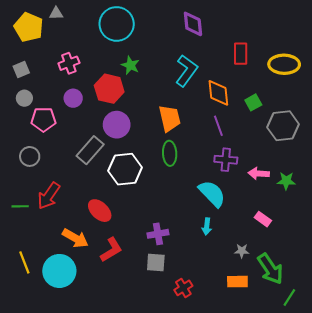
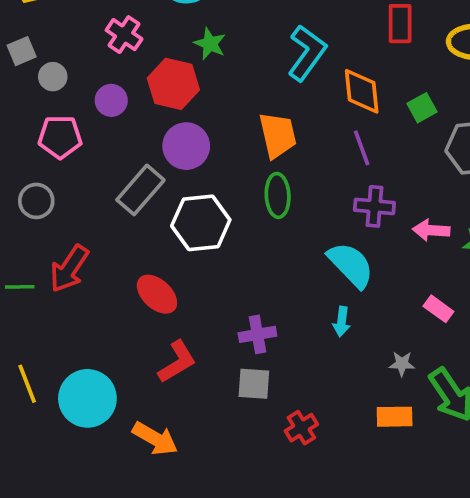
pink cross: (69, 63) -> (124, 35), moved, turned -36
gray circle: (24, 98) -> (53, 77), moved
orange arrow: (75, 238) -> (155, 439), moved

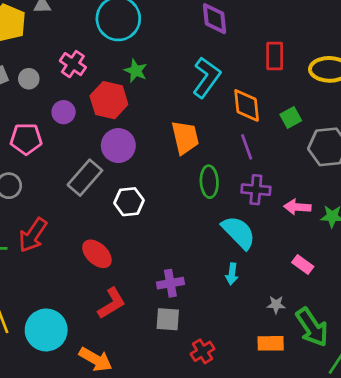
gray circle: (53, 77) -> (29, 79), moved
green ellipse: (278, 195) -> (209, 182), moved
white hexagon: (201, 223) -> (129, 202), size x0.7

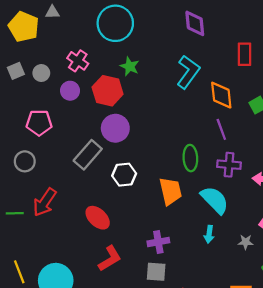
purple circle: (64, 112) -> (70, 91), moved
orange trapezoid: (185, 138) -> (171, 191), moved
gray star: (276, 305) -> (246, 242), moved

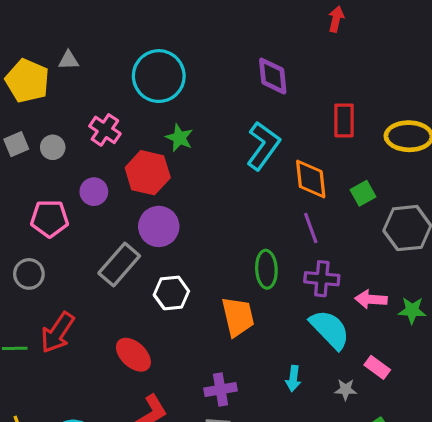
purple circle: (70, 91) -> (94, 192), moved
cyan semicircle: (215, 200) -> (330, 329), moved

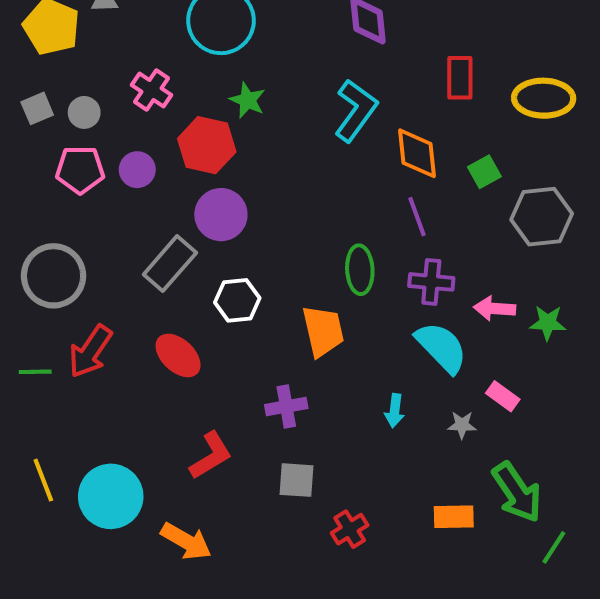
pink pentagon: (50, 219) -> (80, 170), moved
gray circle: (29, 274) -> (54, 276), size x1.6
red ellipse: (133, 355) -> (178, 355), moved
purple cross: (220, 390) -> (286, 407), moved

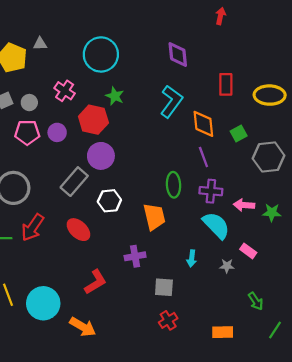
gray square: (297, 480) -> (164, 287), moved
green arrow: (517, 492) -> (256, 301), size x0.6
orange rectangle: (454, 517) -> (223, 332), moved

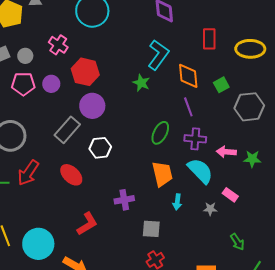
green star: (115, 96) -> (141, 83), moved
green ellipse: (173, 185) -> (160, 133), turned 30
orange trapezoid: (154, 217) -> (162, 174), moved

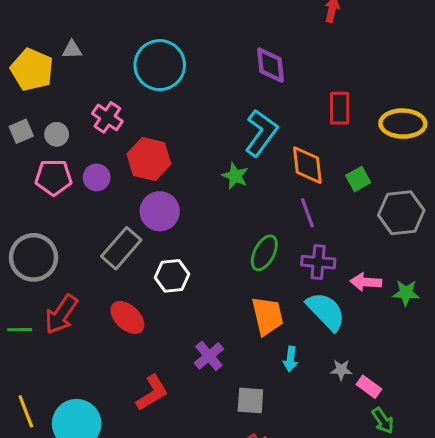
pink rectangle: (230, 195) -> (369, 387), moved
purple cross: (124, 200) -> (209, 356), turned -30

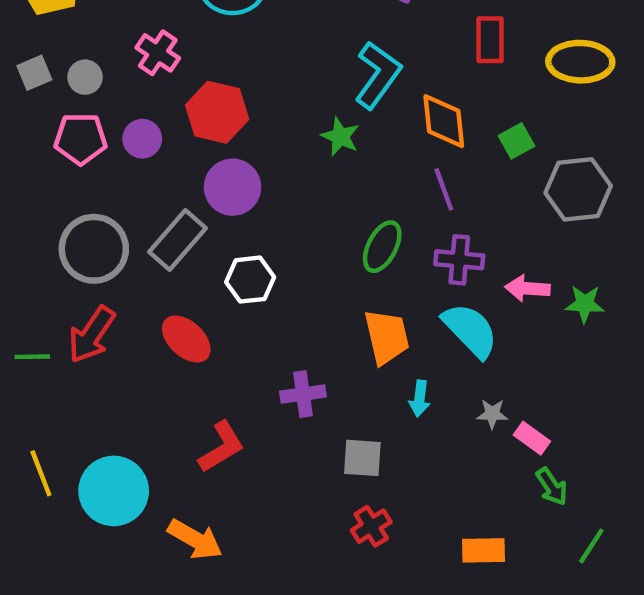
gray circle: (34, 257) -> (94, 249), moved
purple cross: (209, 356) -> (303, 394), turned 32

